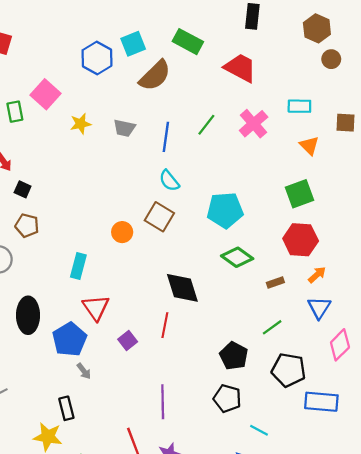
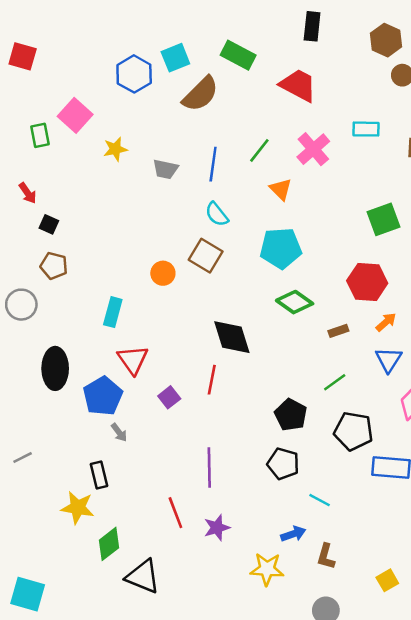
gray trapezoid: (124, 128) -> (165, 169), moved
orange triangle: (309, 146) -> (281, 189), moved
green square: (299, 194) -> (384, 219), moved

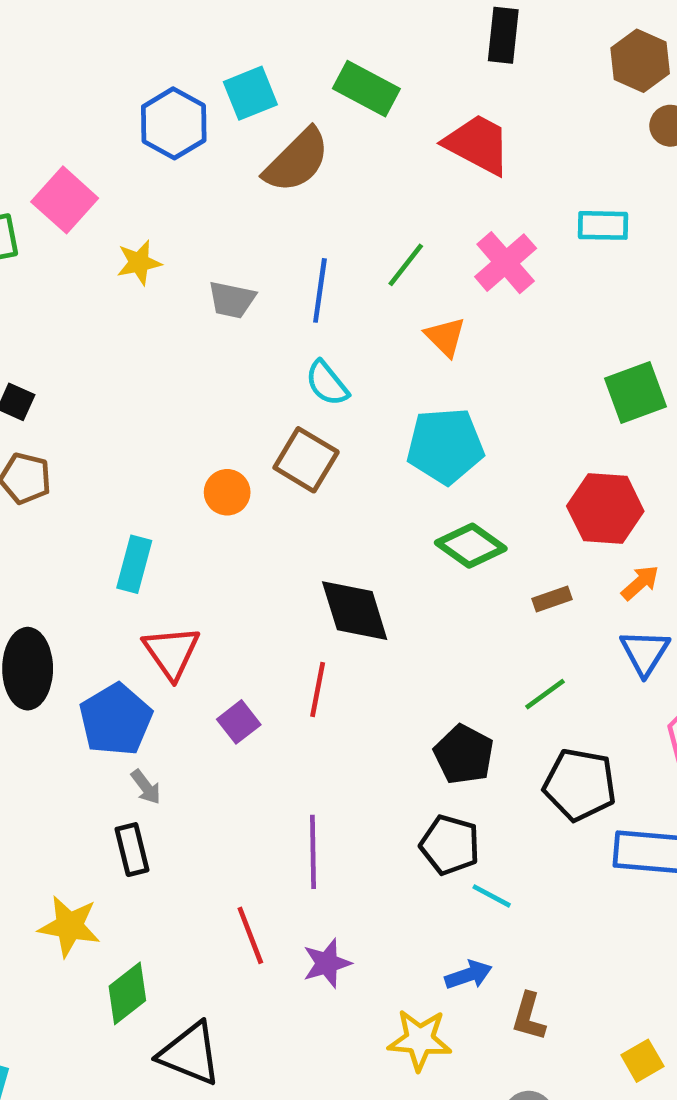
black rectangle: (99, 475) -> (132, 850), moved
cyan line: (320, 500) -> (492, 896), moved

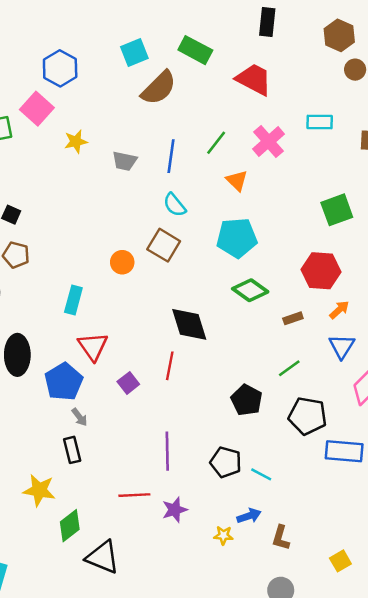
blue hexagon: (174, 123) -> (60, 68), moved
black pentagon: (450, 845) -> (226, 462), moved
red line: (250, 935) -> (134, 495), turned -72
yellow star: (420, 1040) -> (223, 535), moved, size x0.6

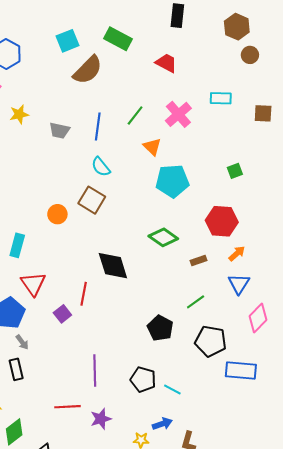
red trapezoid: (254, 79) -> (166, 63), size x0.7
green square: (337, 210) -> (235, 171), size x0.6
cyan pentagon: (237, 238) -> (172, 181), moved
red line: (170, 366) -> (84, 294), moved

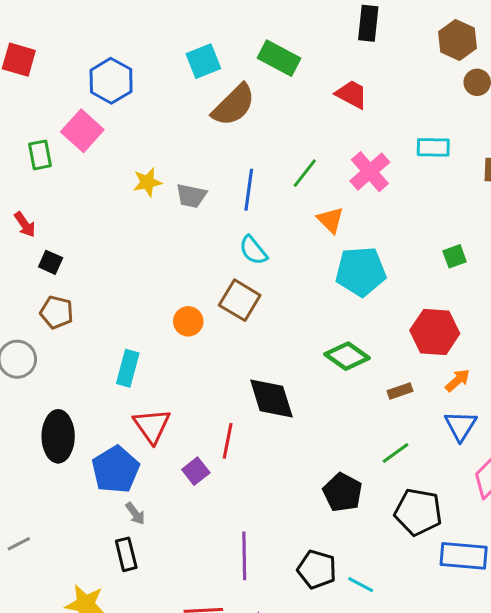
yellow star: (19, 114) -> (147, 182), moved

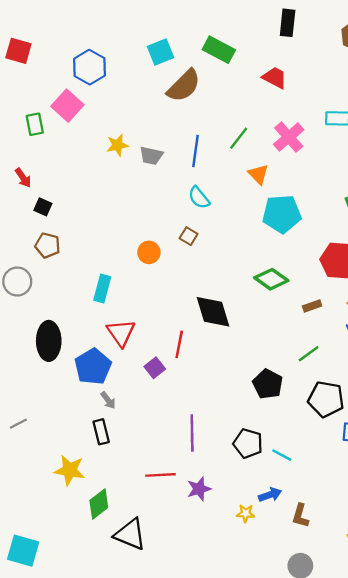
brown square: (240, 300) -> (189, 236), size x0.6

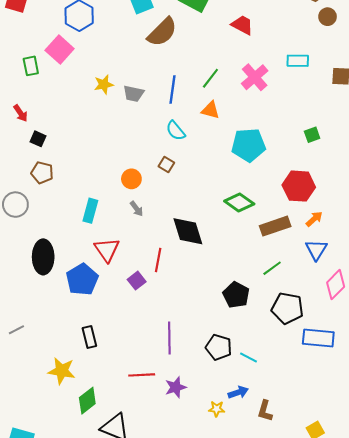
orange triangle: (258, 174) -> (210, 110), moved, turned -30
brown rectangle: (312, 306) -> (275, 226), size x1.8
gray arrow: (108, 400) -> (137, 209), moved

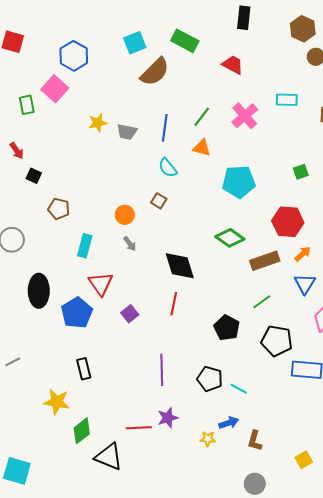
brown pentagon: (42, 173) -> (59, 209), moved
red line: (158, 260) -> (174, 304), moved
red line: (142, 375) -> (139, 428), moved

